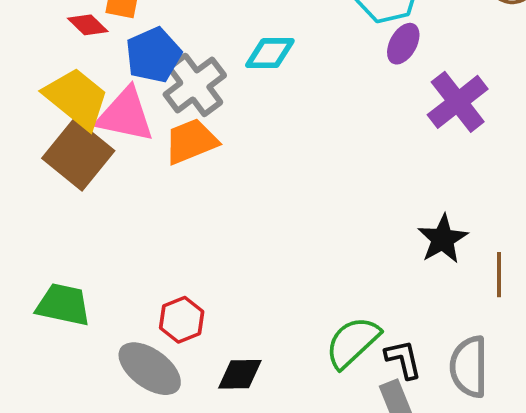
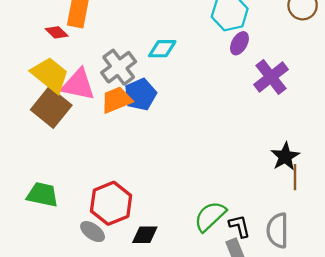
blue pentagon: (153, 55) -> (140, 94), moved
black star: (443, 239) -> (285, 156), moved
red hexagon: (182, 320) -> (111, 203), size x1.6
gray ellipse: (150, 369) -> (93, 232), size x0.7

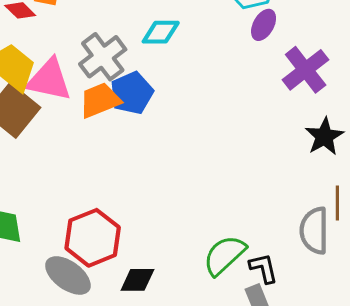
black star: (285, 156) -> (324, 136), moved
gray semicircle: (278, 230) -> (314, 231), moved
gray ellipse: (93, 232) -> (68, 275), size x1.4

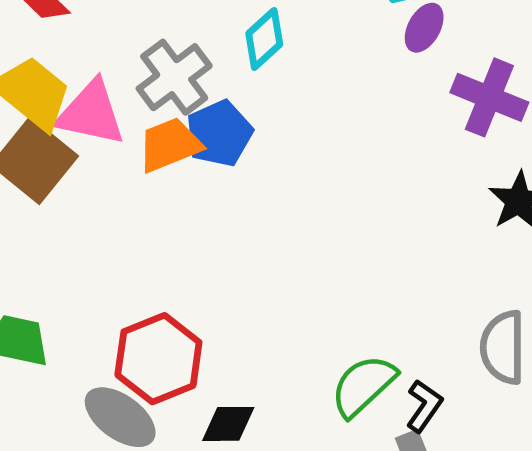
cyan diamond: (161, 32) -> (264, 39), turned -42
purple cross: (306, 70) -> (489, 97), turned -30
black L-shape: (264, 268) -> (424, 406), turned 48

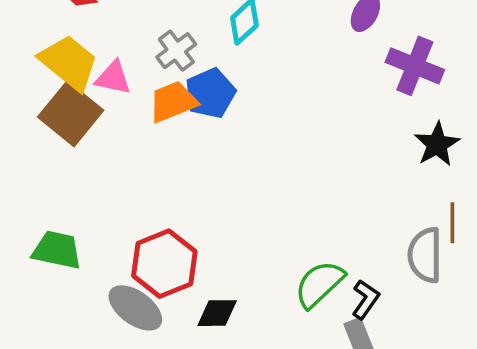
gray cross: (174, 77) -> (176, 51), size x0.7
pink triangle: (91, 113) -> (113, 78), size x0.7

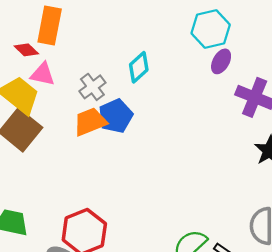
pink triangle: (113, 78) -> (43, 74), moved

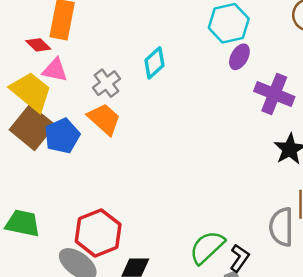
blue pentagon: (116, 116) -> (62, 136), moved
orange trapezoid: (90, 122) -> (104, 119), turned 64

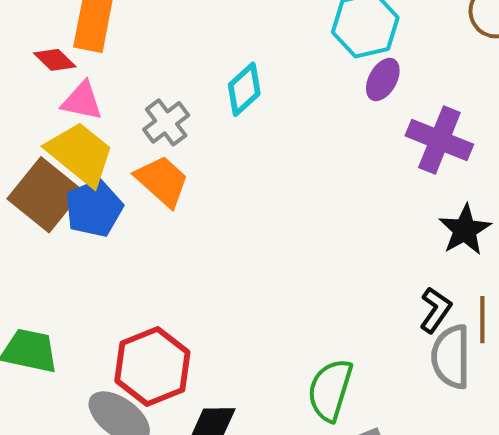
yellow trapezoid: (31, 92) -> (80, 154), moved
green semicircle: (207, 247) -> (330, 390), turned -30
black L-shape: (239, 258) -> (436, 310), moved

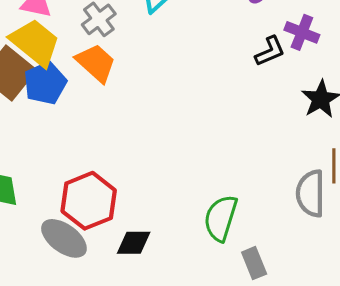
purple cross: (439, 140) -> (302, 32), size x0.7
black L-shape: (436, 310) -> (270, 51), moved, turned 32

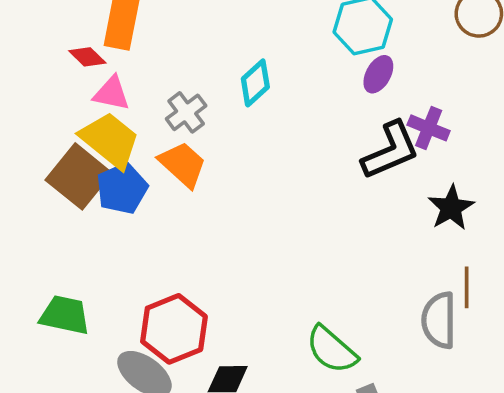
black L-shape: (270, 51) -> (390, 150), size x1.6
green semicircle: (221, 218) -> (332, 350), turned -66

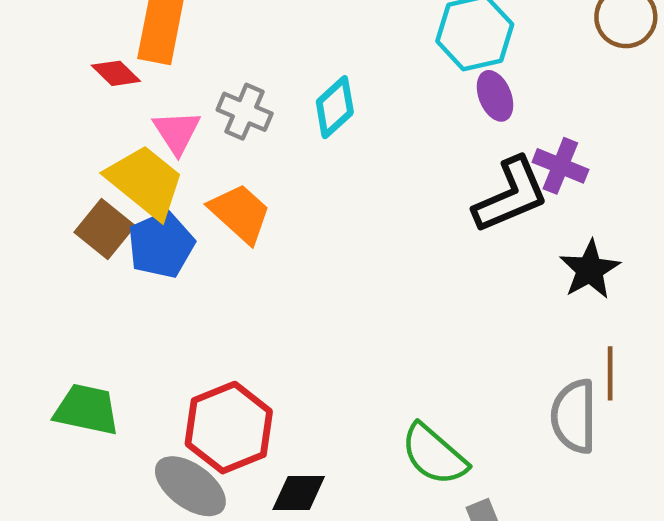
purple ellipse: (378, 74) -> (495, 96), turned -51
pink triangle: (112, 93) -> (177, 132), moved, turned 45
gray cross: (186, 112) -> (245, 112), moved, turned -30
brown square: (79, 176) -> (105, 229), size x0.7

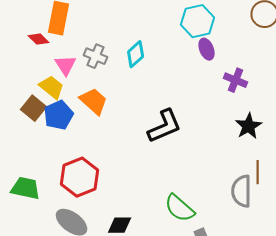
yellow trapezoid: (145, 182) -> (52, 87), size x0.7
black L-shape: (511, 195) -> (165, 126), moved
red hexagon: (229, 428) -> (80, 177), moved

